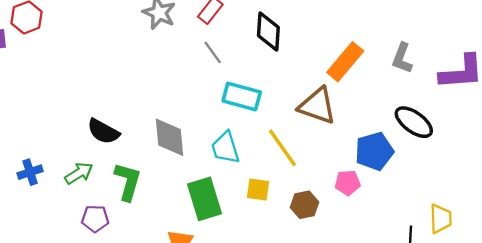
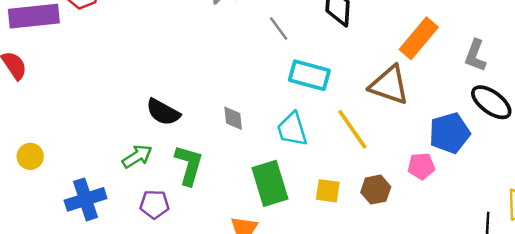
gray L-shape: (402, 58) -> (475, 56), moved
gray diamond: (170, 137) -> (233, 118), size x0.6
blue cross: (30, 172) -> (86, 199), moved, size x1.5
yellow square: (258, 190) -> (328, 191), moved

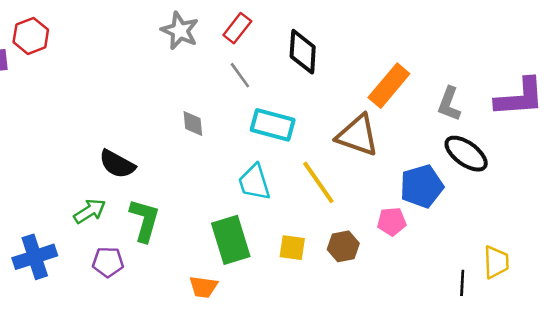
gray diamond: (233, 118) -> (193, 124), moved

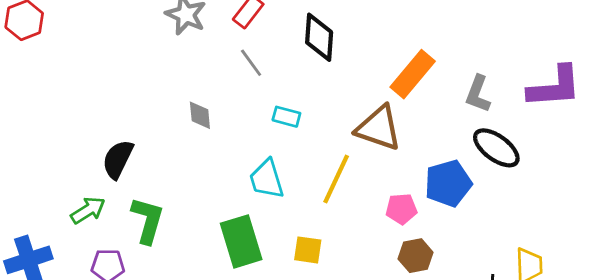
cyan rectangle: (273, 125) -> (286, 117), size x0.6
black semicircle: (117, 164) -> (118, 159), turned 87
yellow line: (318, 182) -> (336, 179), turned 60
pink pentagon: (392, 222) -> (401, 209), moved
brown hexagon: (343, 246) -> (416, 256), moved

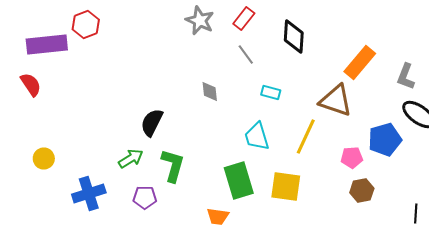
yellow square: (308, 250) -> (286, 186), size x1.5

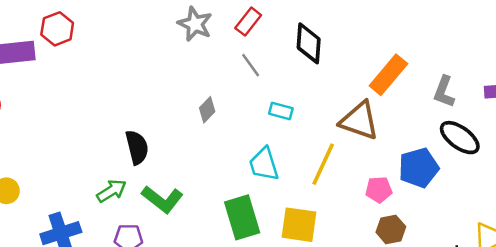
gray diamond: (210, 92) -> (207, 110), turned 50
black semicircle: (152, 122) -> (137, 147), turned 140
green L-shape: (173, 166) -> (162, 199), turned 112

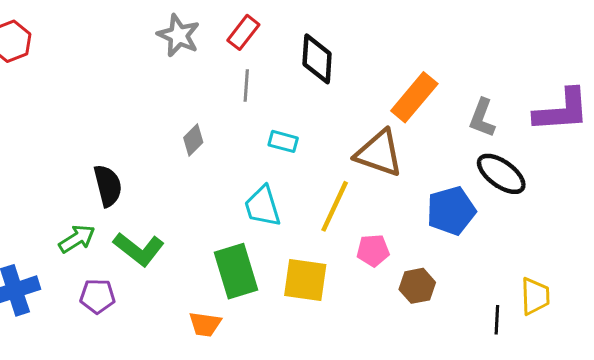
gray line: (251, 65) -> (246, 85), turned 40
pink pentagon: (379, 190) -> (373, 250), moved

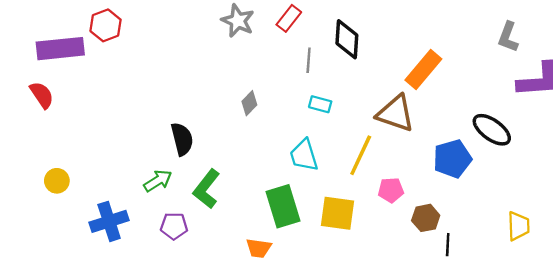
gray line: (246, 85) -> (309, 60), moved
gray L-shape: (482, 118) -> (508, 37), moved
green L-shape: (139, 249) -> (206, 189), turned 90
black line: (497, 320) -> (448, 245), moved

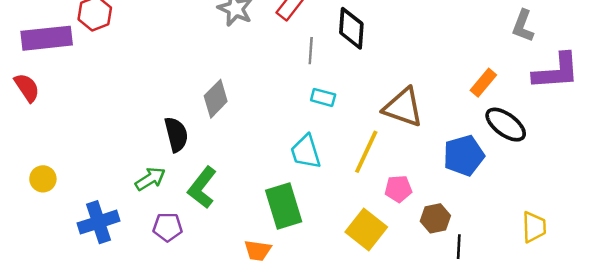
orange rectangle: (423, 69) -> (483, 83), moved, size x0.7
gray diamond: (249, 103) -> (216, 99), moved, size x1.4
yellow square: (338, 213) -> (366, 229), moved, turned 30

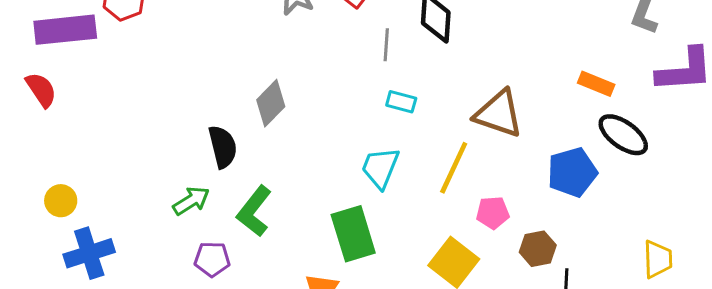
orange rectangle: (483, 83) -> (596, 84), turned 72
cyan trapezoid: (306, 152) -> (380, 168), turned 39
blue cross: (98, 222) -> (89, 253), moved

